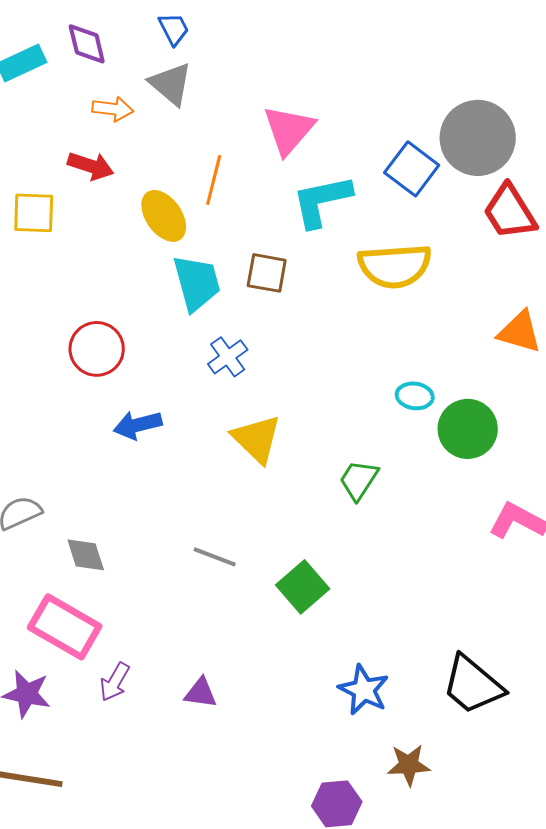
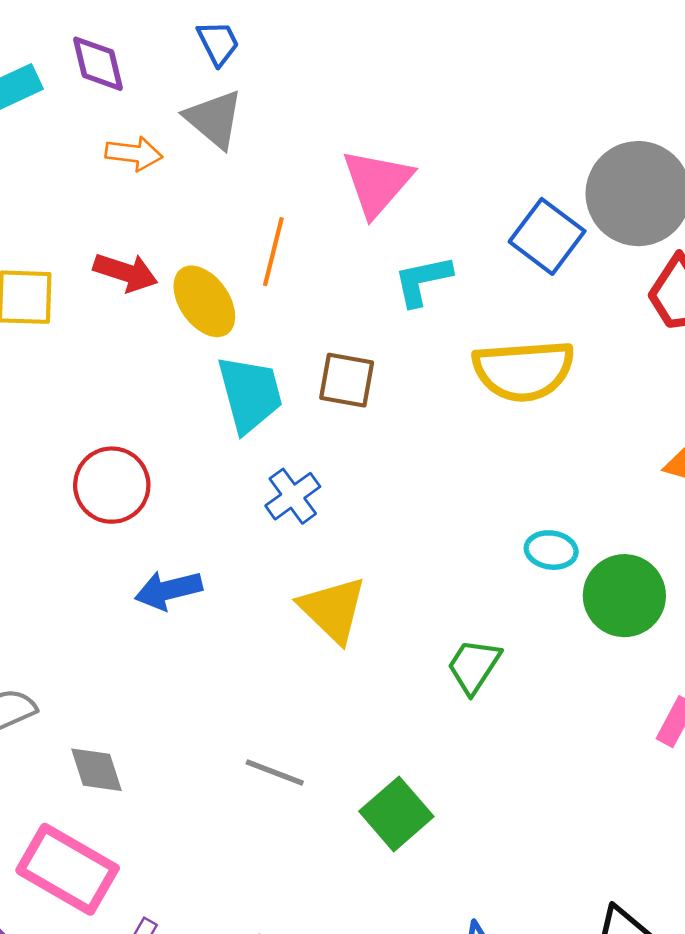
red arrow: (91, 166) -> (126, 272), moved
cyan L-shape: (322, 201) -> (423, 281), size x0.7

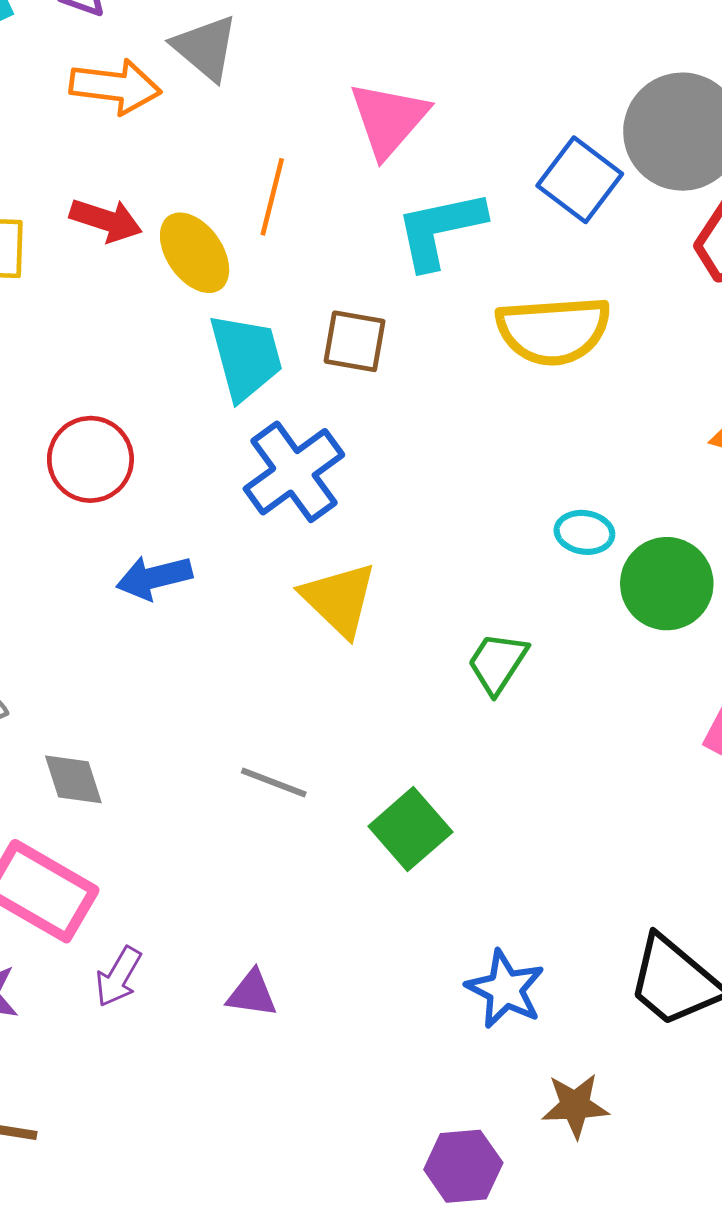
orange arrow: (134, 153) -> (115, 87), size x1.4
cyan L-shape: (423, 281) -> (440, 229), size x1.4
blue cross: (293, 496) -> (294, 472), size x1.6

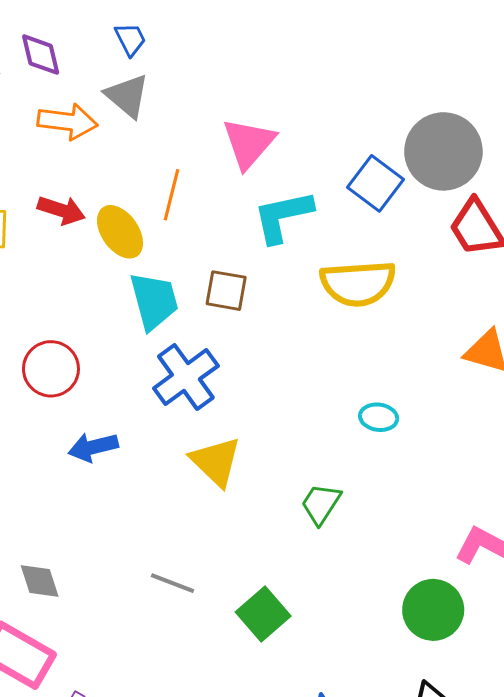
green circle: (667, 584) -> (433, 610), moved

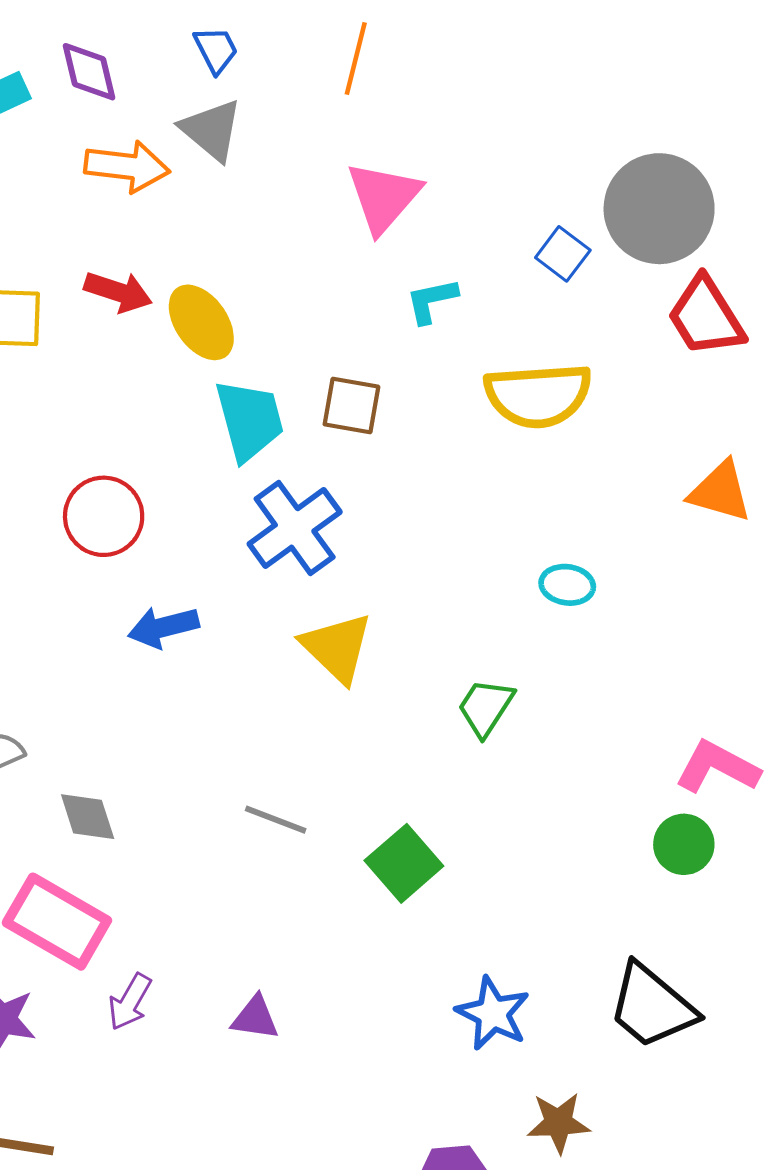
blue square: (375, 183) -> (563, 254), size x0.7
orange line: (172, 195) -> (356, 59), moved
cyan L-shape: (283, 216) -> (432, 301), size x0.6
green circle: (433, 610) -> (684, 844), moved, size x0.7

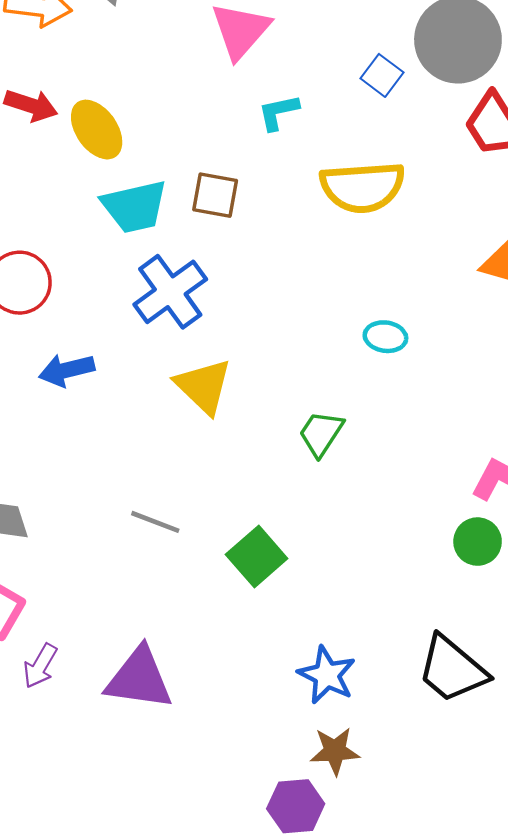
cyan trapezoid: (249, 420) -> (135, 207), turned 92
purple triangle: (255, 1018) -> (139, 678), size x1.8
brown star: (558, 1123) -> (335, 751), moved

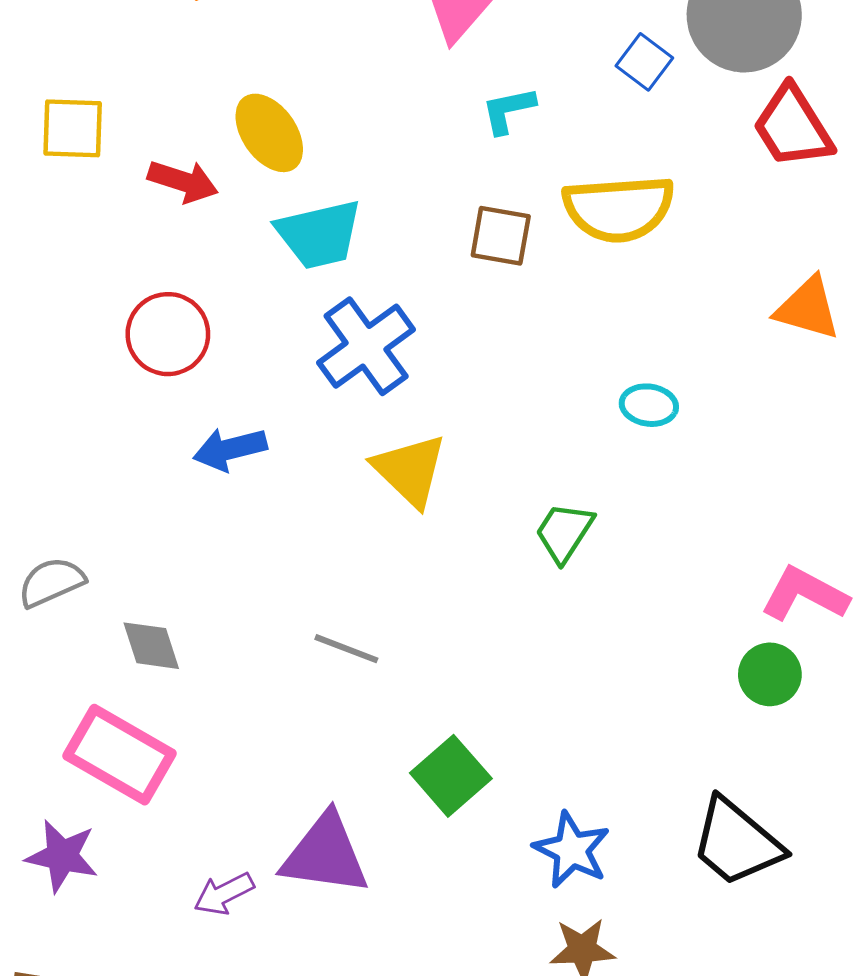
red arrow: (31, 105) -> (183, 181), moved
brown square: (215, 195) -> (501, 236), moved
green square: (257, 556) -> (451, 776), moved
purple arrow: (40, 666) -> (224, 894), moved, turned 33

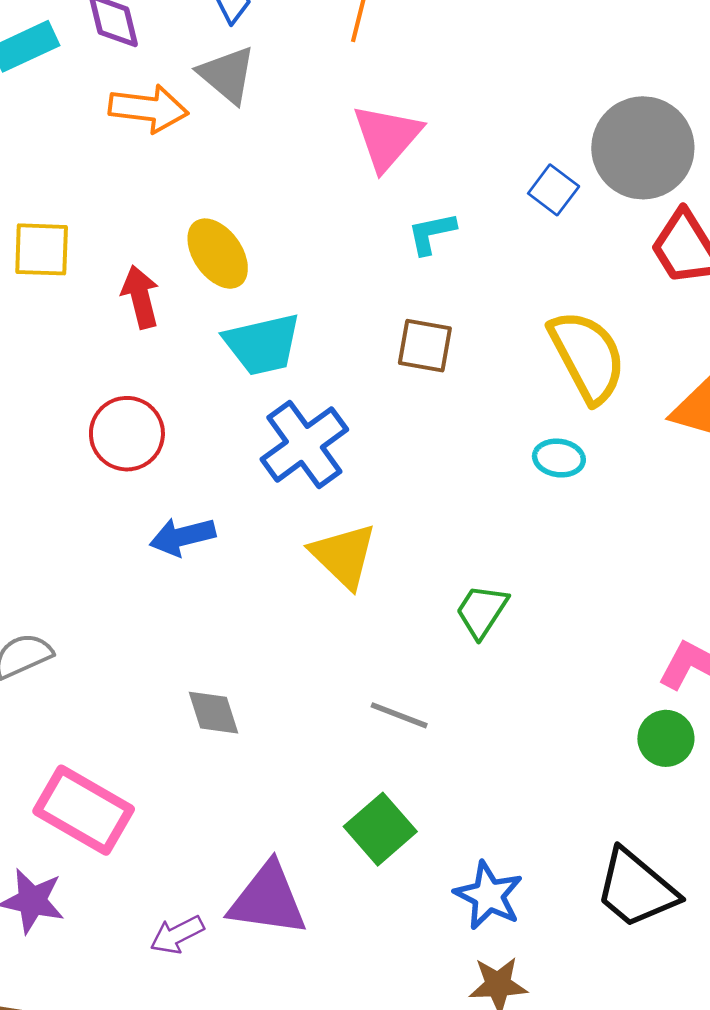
red arrow: (183, 181) -> (140, 297), turned -122
yellow semicircle: (619, 209) -> (587, 356), moved, turned -114
cyan ellipse: (649, 405) -> (559, 458), moved
gray diamond: (151, 646) -> (214, 713), moved
gray line: (346, 649) -> (399, 715), moved

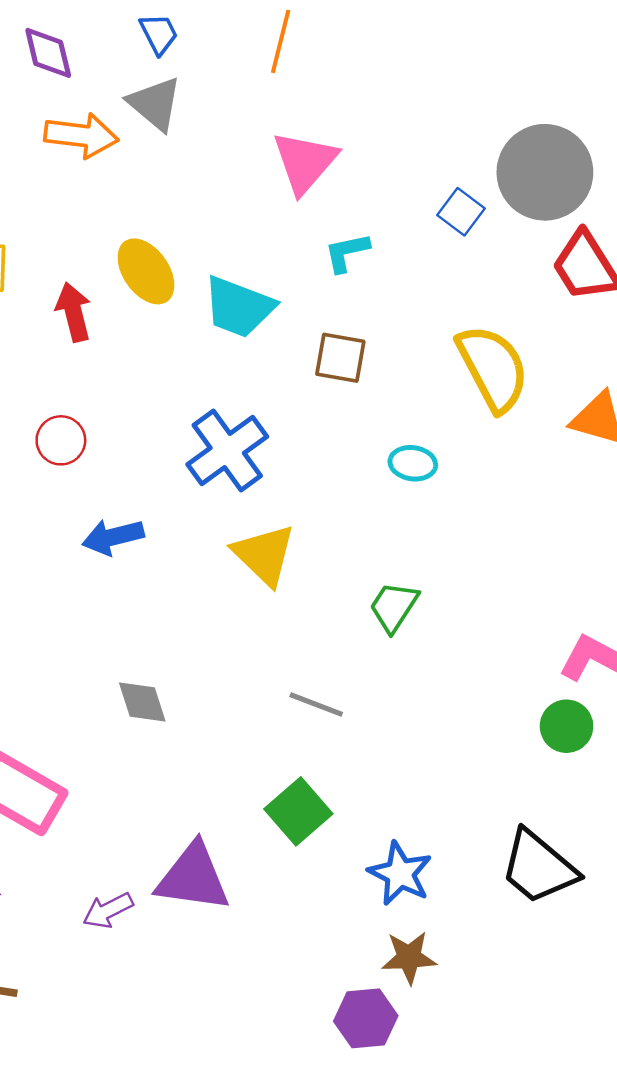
cyan trapezoid: (262, 344) -> (239, 307), moved, turned 34
red circle: (127, 434) -> (61, 440), size x0.7
cyan ellipse: (559, 458) -> (413, 463), moved

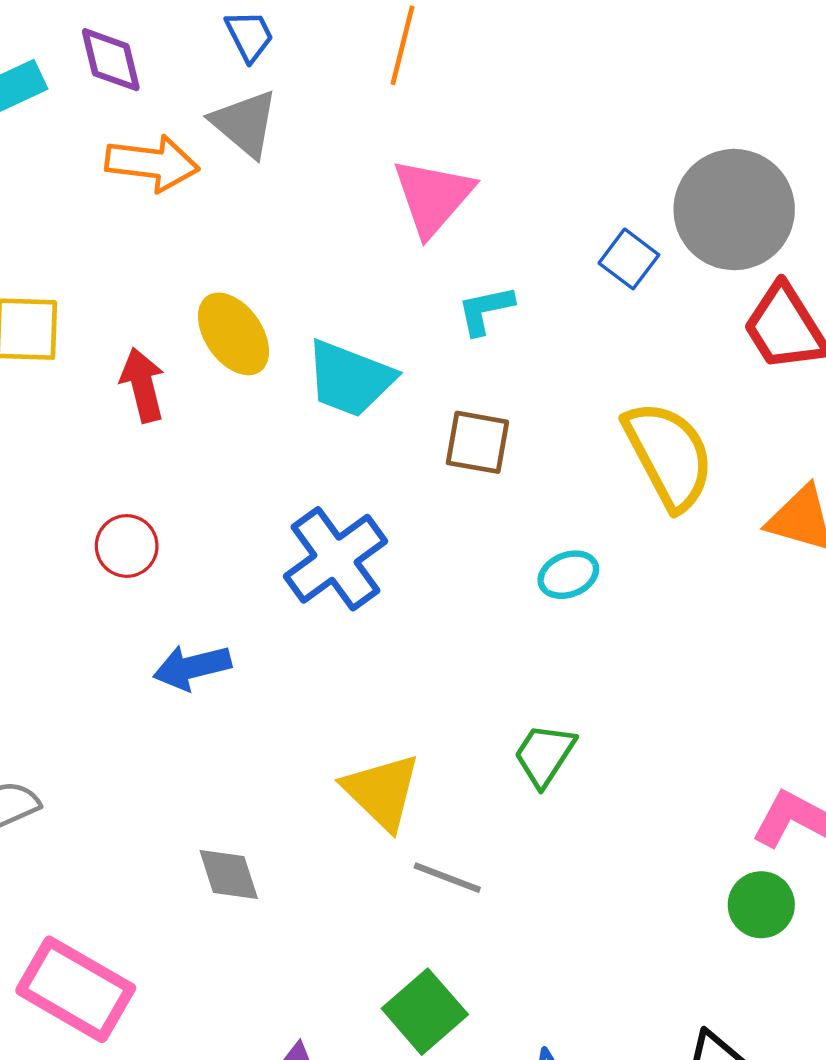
cyan ellipse: (413, 463) -> (568, 575), turned -30
yellow triangle: (264, 555) -> (382, 792), moved

